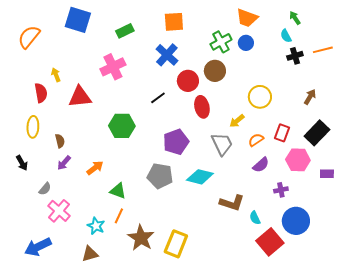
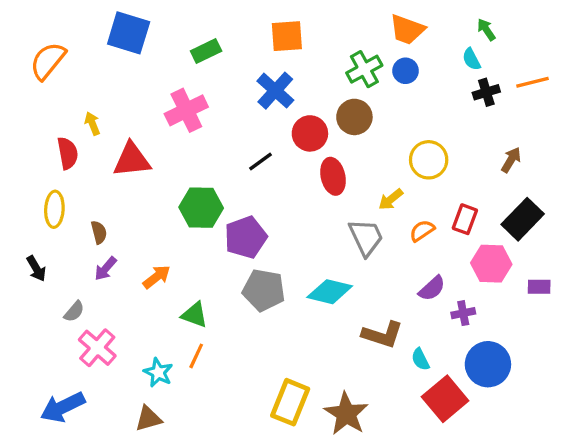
purple pentagon: (176, 142) -> (246, 237), moved
purple semicircle: (261, 165) -> (432, 288), moved
brown star: (141, 238) -> (346, 414), moved

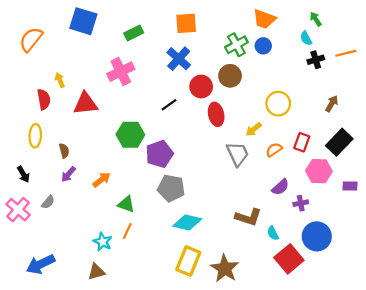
cyan diamond: (330, 292) -> (187, 222), moved
pink cross: (97, 348) -> (18, 210), moved

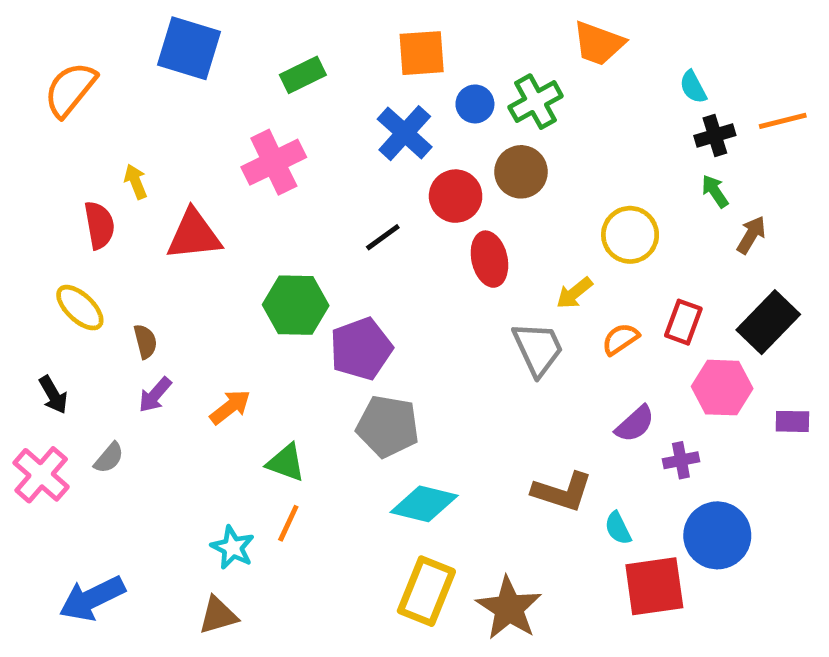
green arrow: (316, 19) -> (715, 191), moved
blue circle: (263, 46) -> (475, 104), moved
yellow ellipse: (35, 136) -> (80, 308), turned -50
red square: (289, 259) -> (654, 586), turned 32

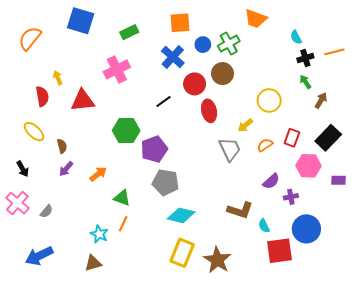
gray semicircle: (109, 458) -> (46, 211), moved

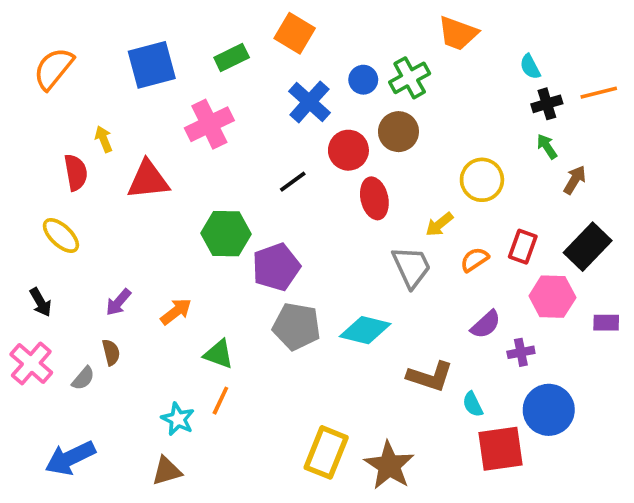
blue square: (81, 21) -> (152, 65), moved, turned -32
orange square: (180, 23) -> (295, 33), moved, turned 35
brown semicircle: (62, 146) -> (111, 352), moved
cyan diamond: (181, 215) -> (365, 330), moved

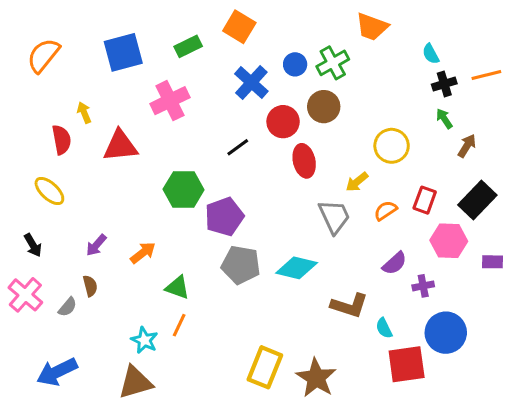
brown triangle: (167, 471) -> (135, 382), size x1.4

